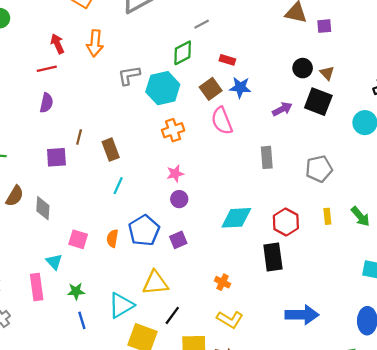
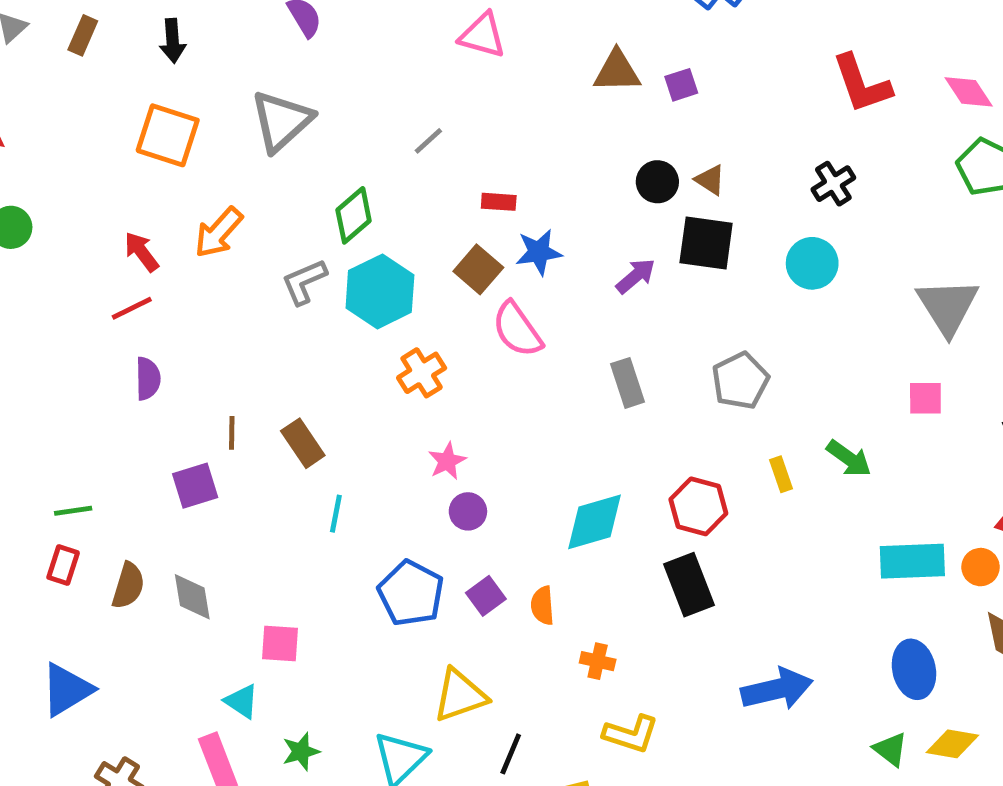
orange arrow: (95, 43) -> (218, 232), turned 50
green diamond: (183, 53) -> (354, 215), moved
orange semicircle: (112, 238) -> (542, 606), moved

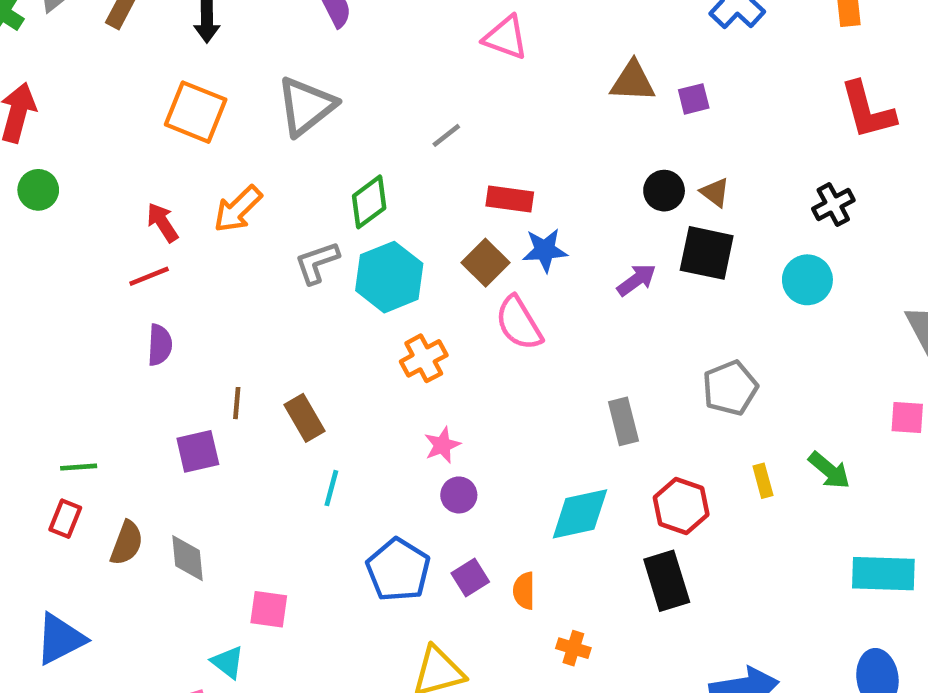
red rectangle: (499, 202) -> (510, 199), size x1.4
gray rectangle: (627, 383) -> (623, 421), moved

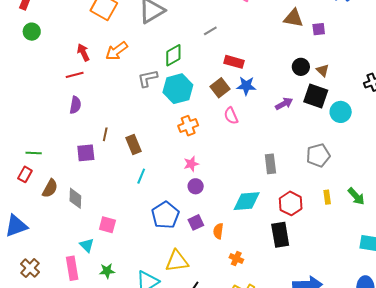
cyan circle: (807, 280) -> (341, 112), moved
pink semicircle: (519, 323) -> (231, 116), size x0.7

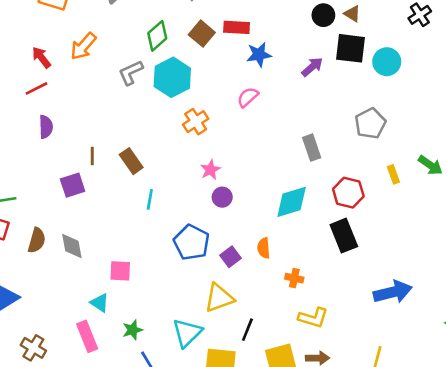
brown square: (220, 88) -> (202, 34), moved
pink semicircle: (231, 116) -> (248, 97), turned 84
purple square: (196, 222) -> (231, 257), moved

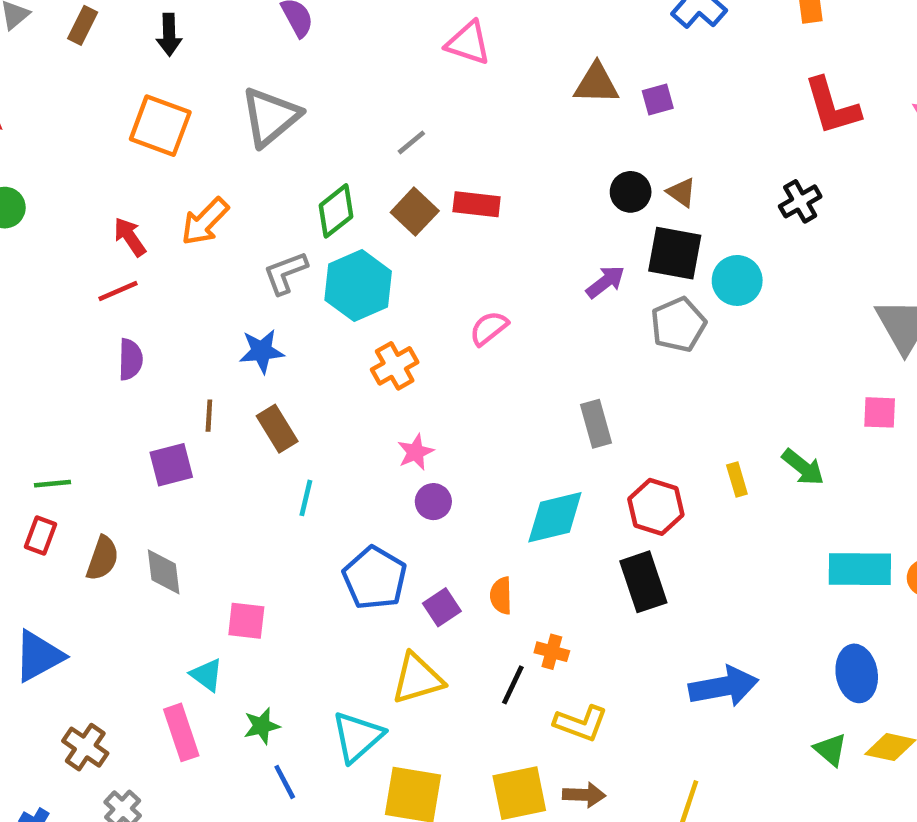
blue star: (259, 55) -> (262, 351), moved
gray pentagon: (370, 123) -> (678, 325), moved
black line: (247, 330) -> (513, 685), moved

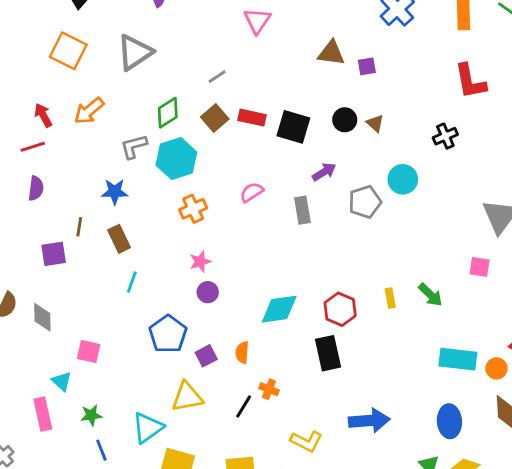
pink triangle: (468, 43) -> (257, 21), turned 40
black square: (675, 253) -> (293, 127), moved
gray rectangle: (596, 424) -> (302, 210), moved
yellow L-shape: (581, 723) -> (306, 441), moved

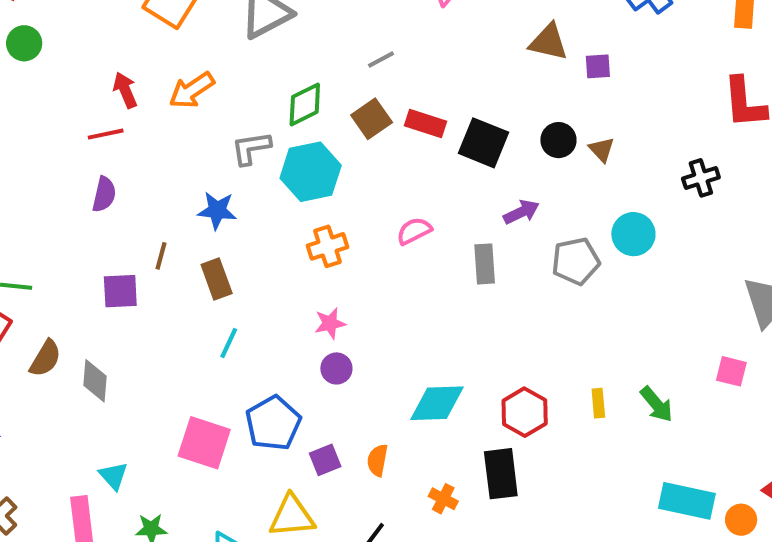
pink square: (89, 352) -> (204, 443), moved, size x1.5
orange cross: (269, 389) -> (443, 499), moved

